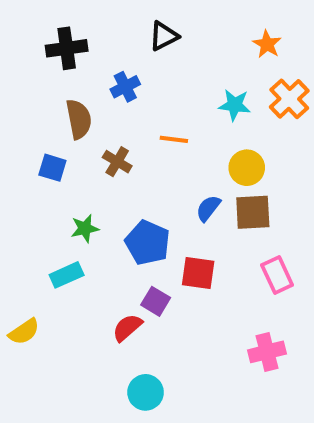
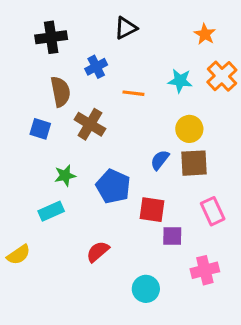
orange line: (174, 139) -> (133, 93), moved
brown cross: (117, 162) -> (90, 124), size x1.4
purple square: (156, 301) -> (172, 236), moved, turned -30
cyan circle: (146, 392) -> (146, 289), moved

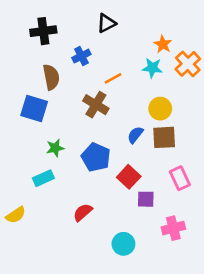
orange star: (205, 34) -> (163, 44), moved
orange line: (133, 93) -> (113, 78), turned -36
brown cross: (90, 124) -> (96, 105), moved
blue square: (40, 129) -> (34, 109), size x1.5
red square: (152, 210) -> (129, 177), turned 35

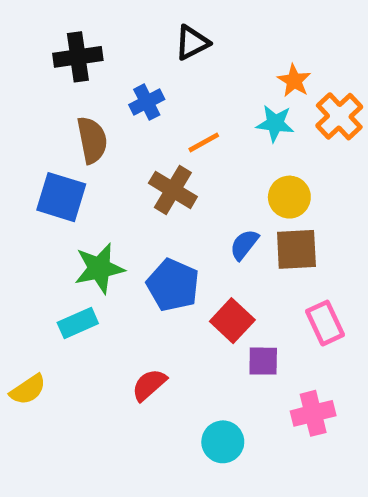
green star: (55, 148) -> (99, 268), size x1.5

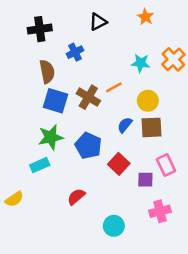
orange star: (294, 81) -> (145, 17), moved
orange line: (204, 142) -> (114, 87), moved
blue square: (61, 197) -> (56, 101), moved
purple square: (263, 361) -> (145, 180), moved

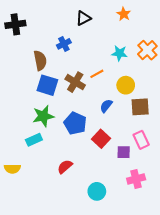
black cross: (40, 29) -> (15, 24), moved
brown square: (151, 127) -> (140, 107), moved
yellow semicircle: (14, 199) -> (12, 169), turned 35

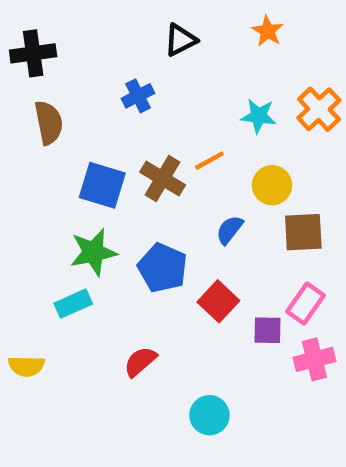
brown semicircle: (40, 60) -> (49, 123), moved
pink rectangle: (141, 140) -> (306, 304), turned 60
pink cross: (136, 179) -> (314, 359), moved

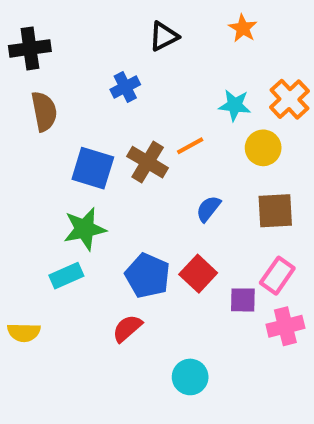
yellow circle: (272, 185) -> (263, 148), moved
blue pentagon: (163, 268) -> (148, 276), moved

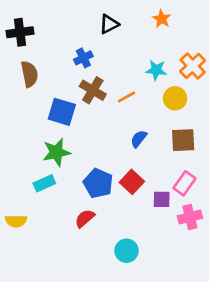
brown cross: (148, 162) -> (93, 90), moved

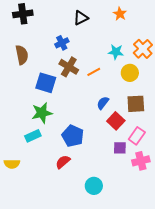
black cross: (20, 32) -> (23, 14), moved
red square: (132, 182) -> (116, 121), moved

